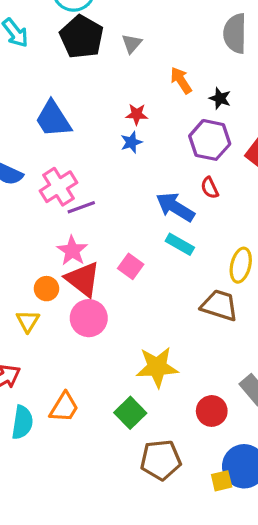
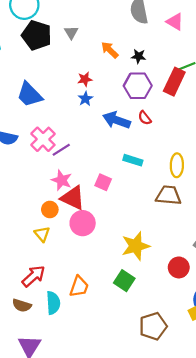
blue arrow: (175, 207) -> (117, 120), moved
brown pentagon: (161, 460) -> (153, 326), moved

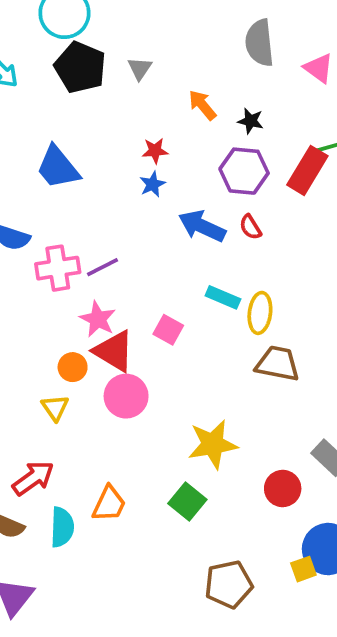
pink cross: (43, 139) -> (58, 268), moved, turned 30
yellow ellipse: (177, 165) -> (260, 313), moved

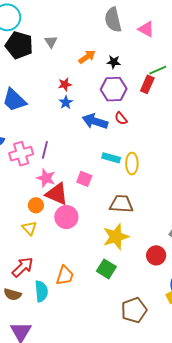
orange arrow: (202, 105) -> (87, 57), turned 102
red rectangle: (307, 170) -> (147, 84), size x0.7
purple line: (102, 267) -> (45, 150), turned -42
brown trapezoid: (278, 364) -> (121, 204), moved

